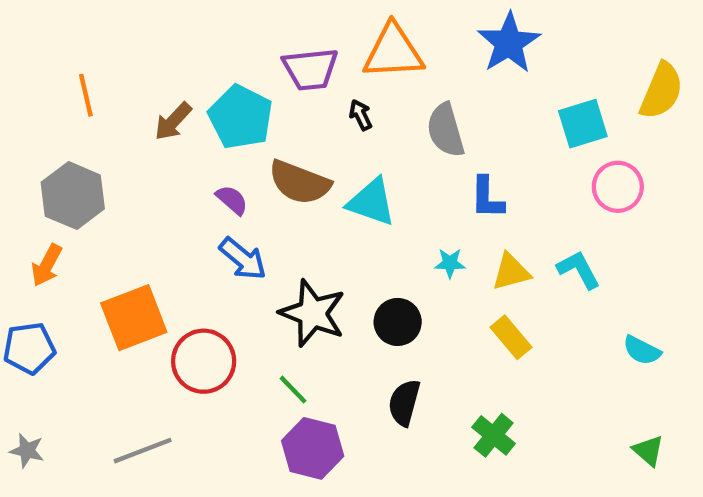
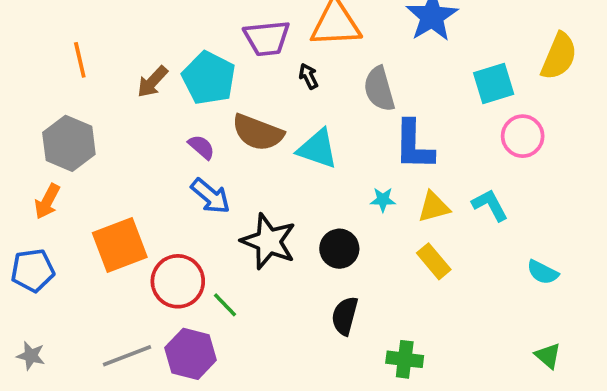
blue L-shape: (487, 198) -> (414, 145), size x1.4
green line: (293, 390) -> (225, 305), moved
green cross: (494, 435) -> (405, 359), moved, turned -32
purple hexagon: (313, 448) -> (191, 354), moved

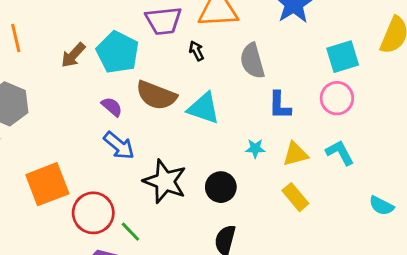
pink circle: (523, 136) -> (337, 98), moved
blue L-shape: (414, 145) -> (280, 105), size x0.7

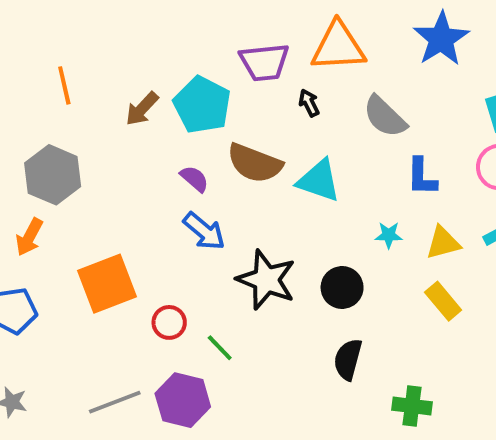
gray semicircle: (252, 61) -> (385, 117), turned -30
red circle: (93, 213) -> (169, 322), size x0.6

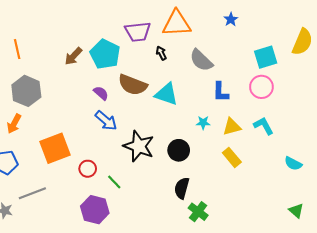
blue star: (441, 39) -> (231, 19), size x0.5
orange line: (64, 85) -> (17, 49), moved
gray line: (115, 402) -> (32, 193), moved
green cross: (412, 406) -> (198, 212), moved, turned 30

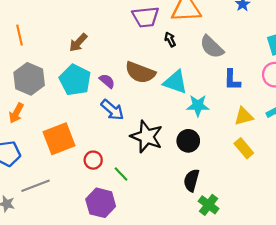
cyan pentagon: (105, 54) -> (75, 80), moved
cyan star: (203, 123) -> (198, 106), moved, size x1.5

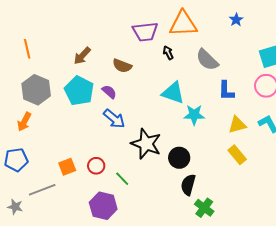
brown semicircle: (140, 72) -> (122, 66), moved, size x0.7
orange square: (59, 139) -> (67, 167), moved, size x0.6
black circle: (188, 141) -> (179, 158), moved

